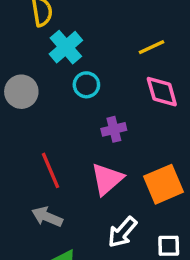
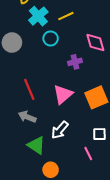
yellow line: (152, 47) -> (66, 16), moved
purple cross: (114, 129) -> (75, 62), moved
white arrow: (122, 232) -> (60, 130), moved

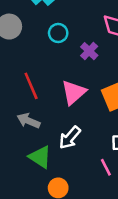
cyan circle: (51, 38) -> (58, 33), moved
purple cross: (75, 62) -> (89, 51), turned -32

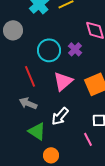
cyan circle: (58, 33) -> (49, 50), moved, size x1.5

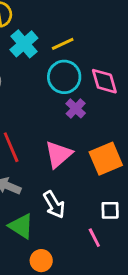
cyan circle: (49, 50) -> (64, 77), moved
white arrow: (60, 116) -> (54, 205), turned -72

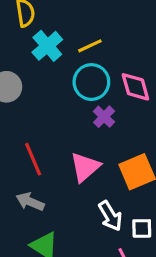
white arrow: (54, 205) -> (110, 216), moved

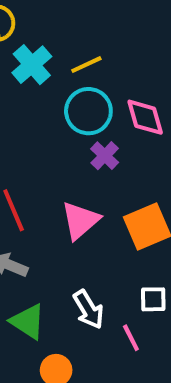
white arrow: (110, 216) -> (88, 309), moved

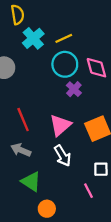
white arrow: (88, 309) -> (63, 156), moved

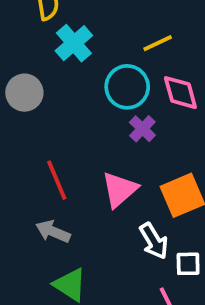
yellow line: (64, 38) -> (158, 43), moved
white arrow: (63, 156) -> (154, 241), moved

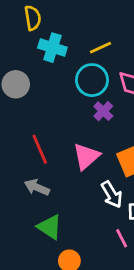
cyan cross: (74, 43) -> (52, 48), turned -32
yellow line: (158, 43) -> (100, 48), moved

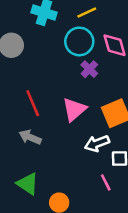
white arrow: (112, 194) -> (97, 143), turned 100
green triangle: (50, 227) -> (28, 184), moved

